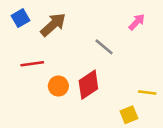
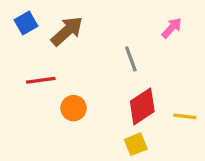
gray line: (104, 47) -> (131, 59), turned 30
red diamond: (88, 85) -> (142, 106), moved
yellow square: (129, 115) -> (136, 144), moved

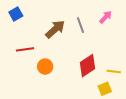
brown arrow: (67, 31) -> (55, 29), moved
gray line: (131, 59) -> (80, 25), moved
yellow square: (136, 144) -> (105, 89), moved

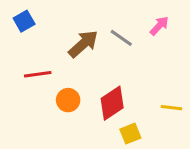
gray line: (80, 25) -> (121, 38), turned -35
red diamond: (88, 66) -> (112, 103), moved
yellow square: (105, 89) -> (130, 134), moved

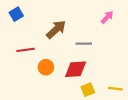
gray line: (121, 38) -> (84, 44), moved, turned -35
red diamond: (112, 103) -> (76, 69), turned 30
yellow line: (171, 108) -> (115, 89), moved

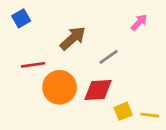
gray line: (84, 44) -> (109, 57), turned -35
orange circle: (46, 67) -> (60, 87), size x1.6
yellow square: (88, 90) -> (123, 111), moved

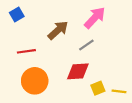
pink arrow: (139, 22) -> (95, 18), moved, size x1.6
orange circle: (60, 87) -> (35, 81), moved

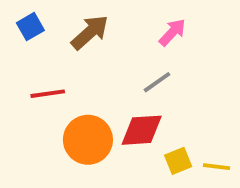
pink arrow: (95, 18) -> (172, 32), size x0.7
brown arrow: (58, 30) -> (90, 32), moved
orange circle: (35, 81) -> (88, 140), moved

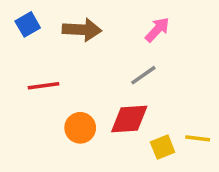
brown arrow: (90, 32) -> (82, 30), turned 45
orange circle: (88, 140) -> (80, 128), size x0.7
yellow line: (216, 167) -> (198, 138), moved

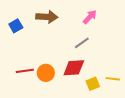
blue square: (28, 24) -> (16, 26), moved
red line: (43, 86) -> (25, 71), moved

